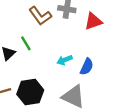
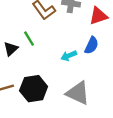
blue semicircle: (87, 67) -> (92, 45), moved

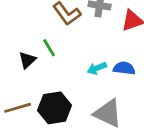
blue semicircle: (92, 45) -> (124, 68), moved, turned -108

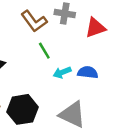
green line: (49, 48) -> (44, 51), moved

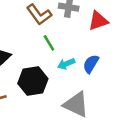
blue semicircle: (88, 72) -> (91, 64), turned -66
black hexagon: (23, 109) -> (33, 81), moved

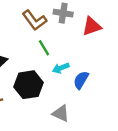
blue semicircle: (91, 64) -> (81, 80), moved
gray triangle: (76, 104) -> (61, 113), moved, size x0.7

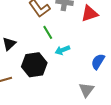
blue semicircle: (81, 80) -> (98, 62), moved
gray triangle: (61, 113) -> (86, 90), moved, turned 42

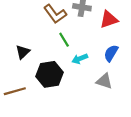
blue semicircle: (98, 62) -> (111, 53), moved
gray triangle: (86, 90) -> (104, 81), moved, turned -49

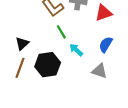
cyan arrow: (80, 59) -> (76, 50), turned 64
brown line: (15, 91) -> (20, 68), moved, turned -54

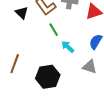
black triangle: (22, 44) -> (22, 13), moved, turned -32
black hexagon: (48, 65) -> (48, 77), moved

